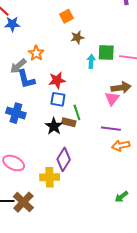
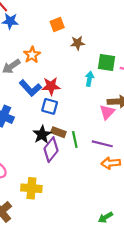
orange square: (66, 16) -> (57, 24), moved
cyan arrow: (91, 61) -> (89, 79), moved
blue L-shape: (26, 79) -> (30, 88), moved, turned -35
green line: (77, 112) -> (75, 140), moved
purple diamond: (64, 159) -> (51, 150), moved

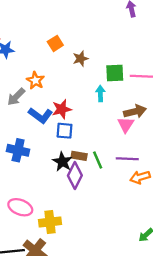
yellow cross: (31, 188) -> (50, 222), moved

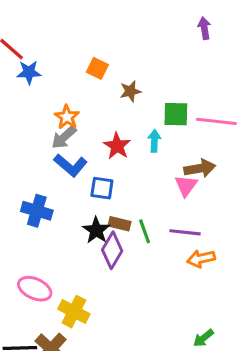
orange square: (55, 43) -> (97, 68), turned -35
gray arrow: (16, 97) -> (64, 137), moved
red star: (62, 109) -> (117, 146), moved, turned -30
yellow cross: (50, 222) -> (74, 312), turned 30

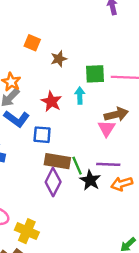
brown rectangle: (120, 224) -> (57, 161), size x1.5
black star: (96, 230) -> (90, 180), moved

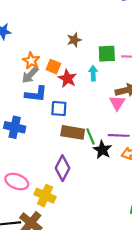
orange square: (32, 43) -> (53, 67), moved
blue L-shape: (17, 119) -> (36, 94), turned -30
purple diamond: (53, 182) -> (62, 168), moved

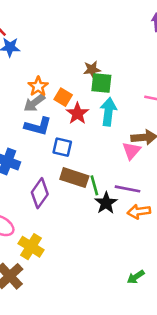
green square: (107, 54) -> (101, 83), moved
cyan arrow: (93, 73) -> (108, 112), size x1.5
purple diamond: (62, 168) -> (40, 193), moved

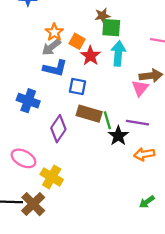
orange arrow: (139, 212) -> (144, 154), moved

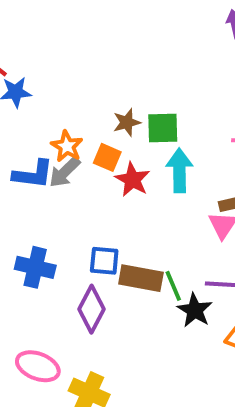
brown star: (102, 16) -> (127, 122), moved
blue L-shape: (55, 68) -> (33, 174), moved
blue square: (77, 87) -> (104, 261), moved

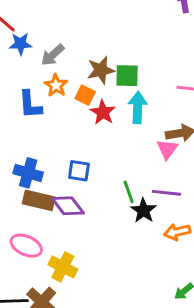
brown star: (127, 122) -> (101, 70), size x1.4
gray arrow: (65, 172) -> (53, 55), moved
blue L-shape: (33, 174) -> (30, 105), turned 76
brown rectangle: (141, 278) -> (39, 200), moved
purple diamond: (92, 309) -> (68, 206), turned -68

